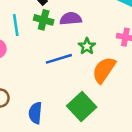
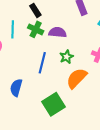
blue line: (59, 59) -> (42, 63), turned -70
blue semicircle: (35, 113) -> (16, 88), moved

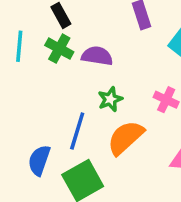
blue line: (42, 63) -> (77, 131), moved
blue semicircle: (16, 88) -> (39, 160), moved

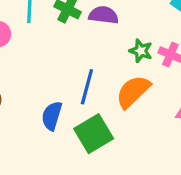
green star: (110, 99) -> (141, 51), moved, turned -30

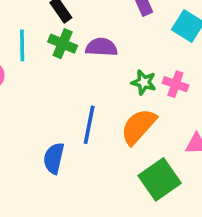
green square: (94, 134) -> (160, 179), moved

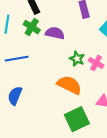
blue line: (89, 125) -> (17, 59), moved, turned 60
orange semicircle: (138, 126) -> (69, 85), turned 65

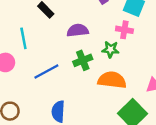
green cross: (32, 27) -> (83, 60), moved, turned -35
pink cross: (96, 63) -> (124, 30), moved

